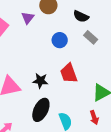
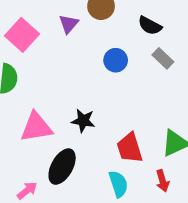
red trapezoid: (69, 73) -> (130, 148), moved
black ellipse: (41, 110) -> (62, 167), moved

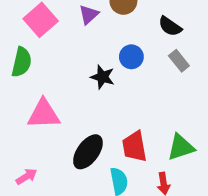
black star: (83, 121) -> (103, 77), moved
black ellipse: (62, 167) -> (88, 152), moved

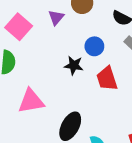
red trapezoid: (135, 146) -> (107, 79), moved

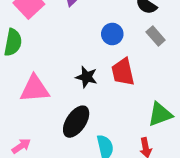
black star: (74, 65) -> (87, 77), moved

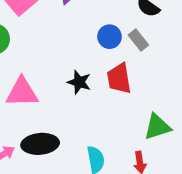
gray rectangle: (156, 36) -> (138, 40), moved
black ellipse: (76, 122) -> (40, 144), moved, turned 48

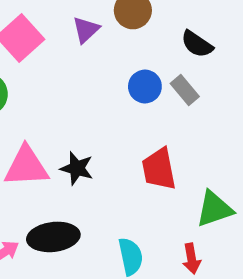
red trapezoid: (119, 79) -> (159, 169), moved
black star: (79, 82) -> (77, 168), moved

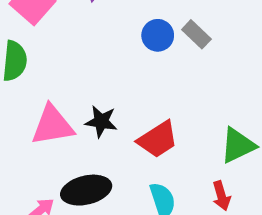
red trapezoid: (159, 169) -> (158, 140), moved, turned -105

